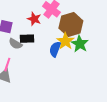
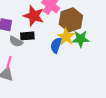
red star: (34, 19) -> (34, 16), size x1.5
green star: (80, 44) -> (81, 39), turned -30

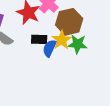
black rectangle: (27, 36) -> (39, 39), moved

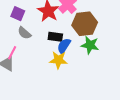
yellow star: (62, 40) -> (58, 60), moved, turned 30

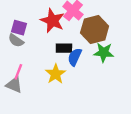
gray semicircle: (24, 33) -> (16, 41), moved
yellow star: (58, 60) -> (56, 74), moved, turned -30

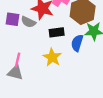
gray semicircle: (16, 41) -> (28, 22), moved
blue semicircle: (75, 57) -> (77, 43), moved

